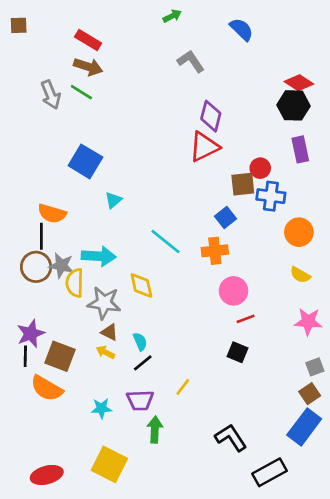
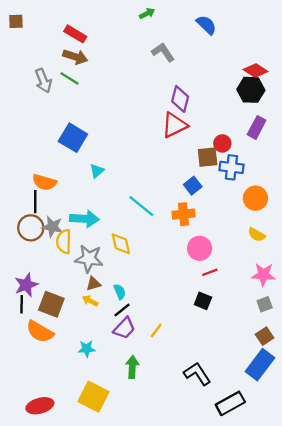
purple rectangle: (300, 149) -> (257, 127), turned 40
brown triangle: (109, 332) -> (93, 284), turned -42
gray square: (315, 367) -> (265, 304), moved
purple trapezoid: (140, 400) -> (124, 328), moved, turned -45

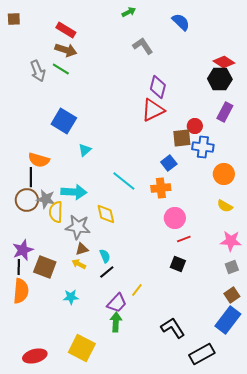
purple trapezoid: (124, 328) -> (117, 303), moved
orange semicircle: (40, 332) -> (21, 291), moved, turned -115
cyan star: (87, 349) -> (71, 297), moved

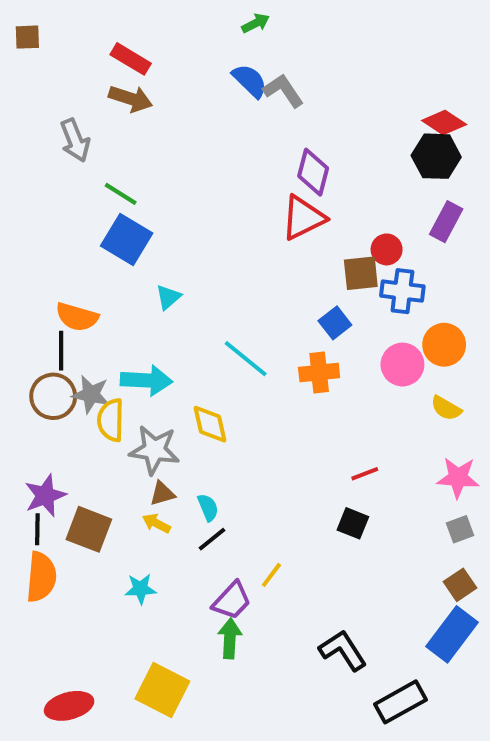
blue semicircle: (181, 22) -> (250, 81), moved
green line: (61, 69) -> (121, 194), moved
pink circle: (175, 218) -> (402, 365), moved

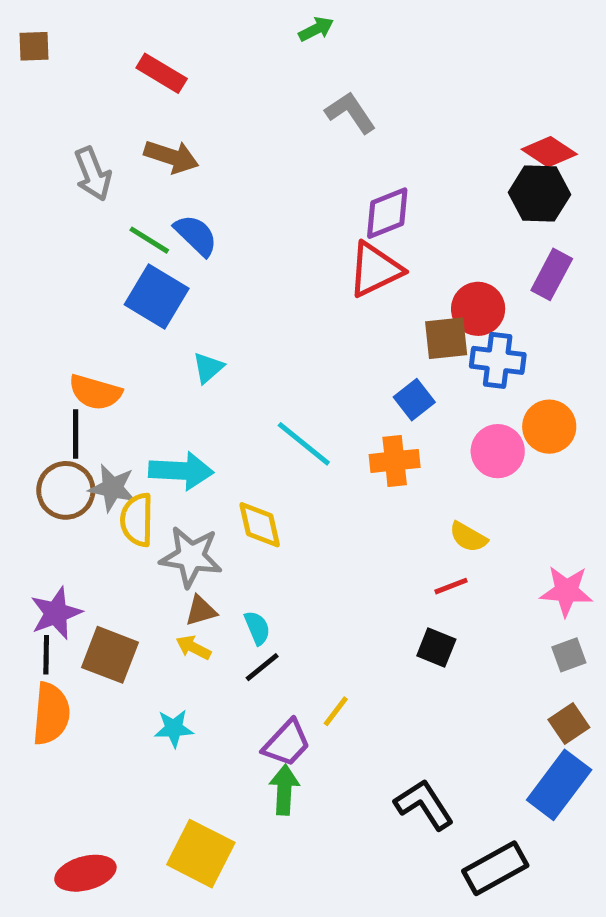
blue semicircle: (250, 81) -> (196, 235), moved
brown arrow: (131, 99) -> (171, 157), moved
purple diamond: (313, 172) -> (387, 213), turned 54
red circle: (387, 249) -> (478, 309), size x1.4
yellow semicircle: (446, 408) -> (468, 537), moved

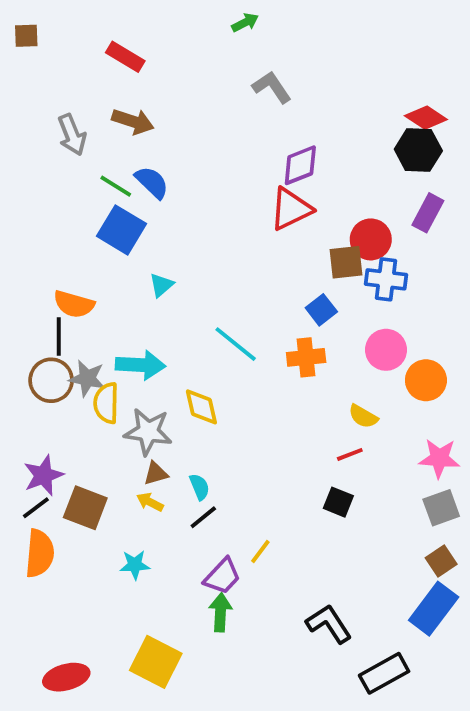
orange circle: (549, 427) -> (426, 380), moved
black line: (46, 655) -> (36, 508), turned 52
gray square: (569, 655) -> (441, 508), size x1.4

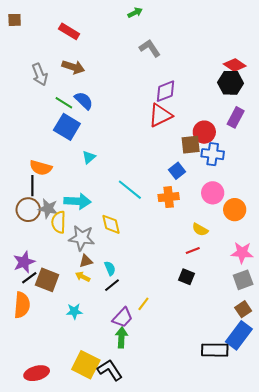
black line: (36, 508) -> (29, 278), moved
black L-shape: (329, 624) -> (110, 370), moved
black rectangle: (384, 673) -> (215, 350), moved, turned 30

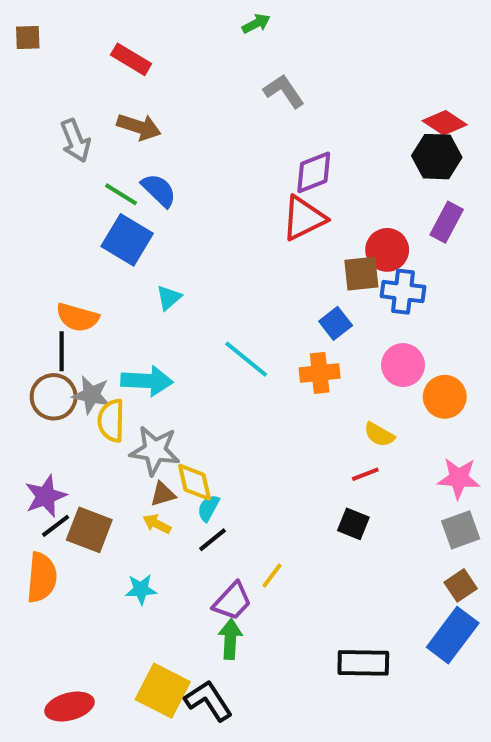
yellow diamond: (111, 224) -> (195, 482), moved
cyan semicircle: (110, 268) -> (208, 508), turned -128
black rectangle: (215, 350) -> (363, 663), moved

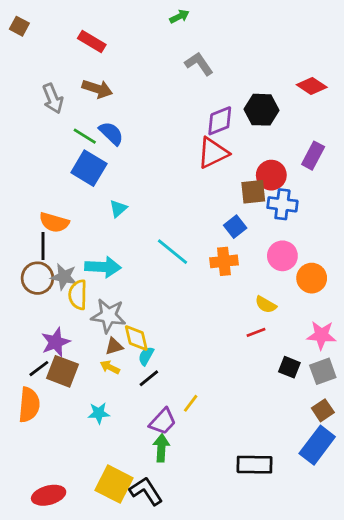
brown square: (28, 37) -> (19, 26), turned 30
black hexagon: (437, 157) -> (262, 110), moved
purple star: (46, 496) -> (56, 342), moved
black square: (353, 524) -> (289, 367), moved

